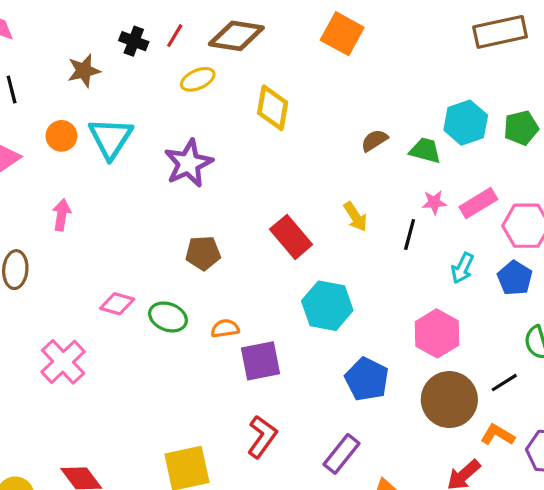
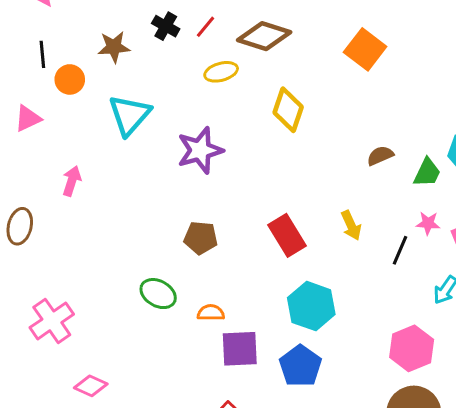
orange circle: (61, 136) -> (70, 79), moved
green trapezoid: (425, 150) -> (427, 173), turned 92
pink diamond: (117, 304) -> (91, 386), moved
blue pentagon: (367, 379) -> (300, 366), moved

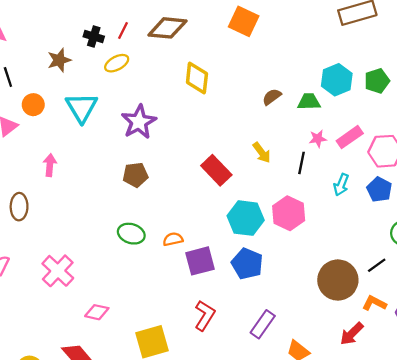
yellow ellipse: (221, 72) -> (117, 63), moved
orange circle: (70, 79) -> (33, 105), moved
green trapezoid: (427, 173) -> (309, 102), turned -105
brown pentagon: (201, 238) -> (135, 175), moved
pink hexagon: (412, 348) -> (289, 213), moved

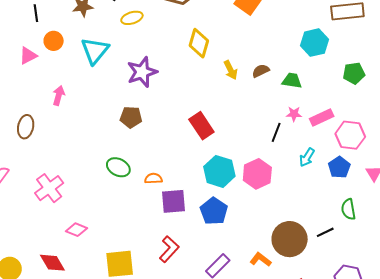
cyan hexagon: (337, 80) -> (314, 43), moved
yellow arrow: (262, 153) -> (231, 70), moved
orange L-shape: (374, 303) -> (261, 260), moved

